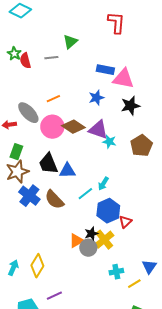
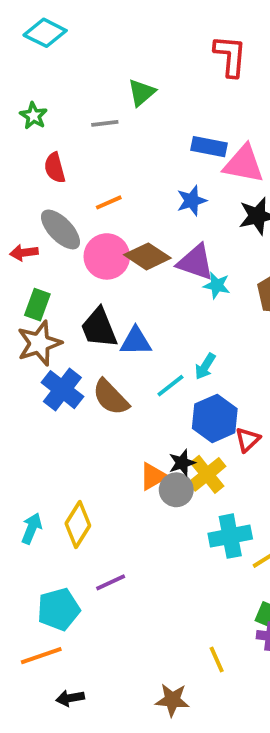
red semicircle: (25, 61) -> (55, 168), moved
cyan cross: (116, 272) -> (230, 536), size x1.5

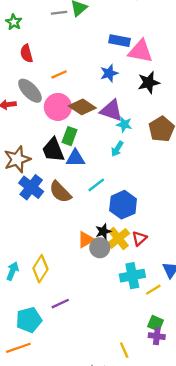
gray line: (105, 123) -> (59, 13), moved
green rectangle: (37, 305) -> (70, 136), moved
cyan arrow: (205, 366) -> (117, 149), moved
red triangle: (248, 440) -> (139, 238), moved

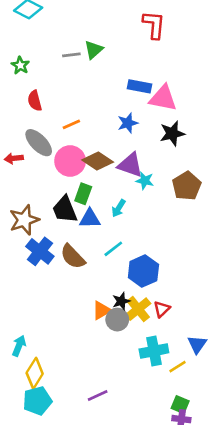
cyan arrow: (117, 149) -> (119, 208), moved
yellow diamond: (40, 269) -> (35, 373), moved
purple line: (60, 304) -> (98, 395), moved

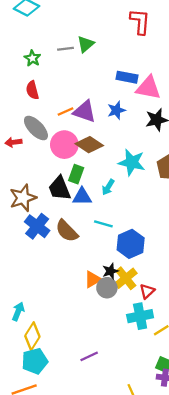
green star: (20, 65) -> (32, 58), moved
purple triangle: (130, 165) -> (84, 111), moved
cyan star: (145, 181) -> (132, 162), size x1.6
cyan line: (113, 249) -> (103, 224), turned 54
red triangle: (162, 309) -> (147, 291), moved

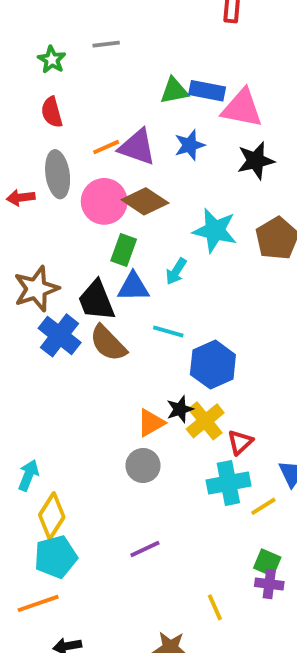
green triangle: (86, 44) -> (174, 91), moved, turned 30
gray ellipse: (36, 128) -> (58, 174), turned 36
black trapezoid: (60, 188) -> (96, 300), moved
gray circle: (107, 288) -> (143, 466), moved

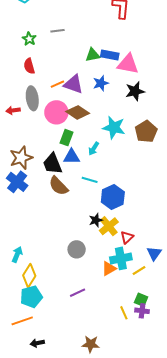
blue cross: (60, 335) -> (17, 182), moved
orange triangle: (151, 423) -> (109, 269), moved
yellow line: (215, 607) -> (124, 313), moved

